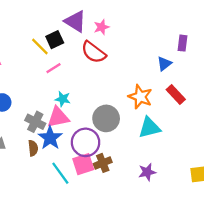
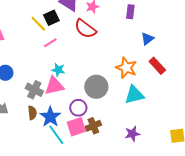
purple rectangle: (183, 43) -> (130, 12), moved
blue star: (50, 138) -> (50, 117), moved
purple circle: (86, 142) -> (78, 108), size x0.7

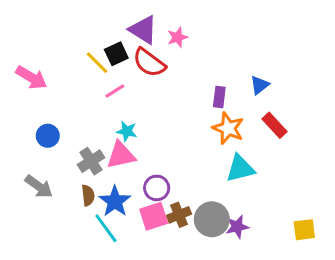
purple rectangle: (130, 12) -> (219, 97), moved
red semicircle: (85, 29) -> (149, 63), moved
gray circle: (96, 87) -> (212, 219), moved
gray cross: (34, 90) -> (91, 161), turned 30
cyan line: (56, 135) -> (106, 228), moved

